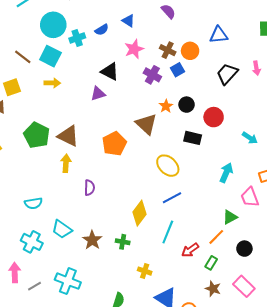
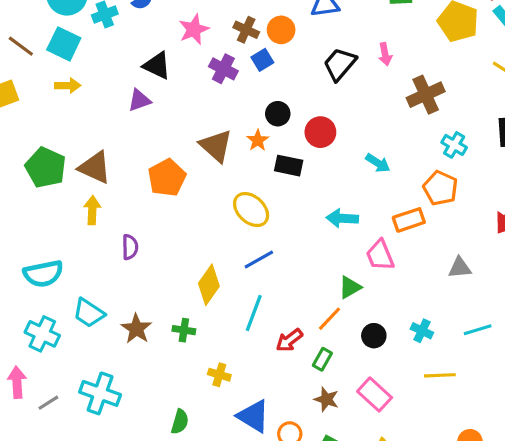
orange star: (166, 106) -> (258, 140), moved
cyan arrow: (226, 173) -> (342, 218), turned -108
cyan semicircle: (33, 203) -> (43, 274), size x1.4

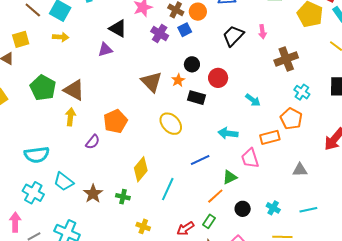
orange pentagon: (167, 178) -> (115, 121), moved
purple semicircle: (130, 247) -> (93, 142), turned 35
blue line: (259, 260) -> (200, 160), moved
red arrow: (289, 340) -> (185, 229), moved

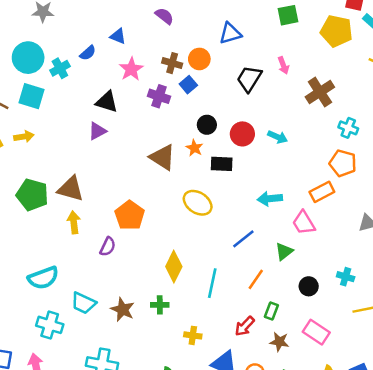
yellow arrow: (61, 37) -> (24, 137), moved
cyan arrow: (253, 100) -> (278, 137), moved
orange line: (215, 196) -> (256, 279), moved

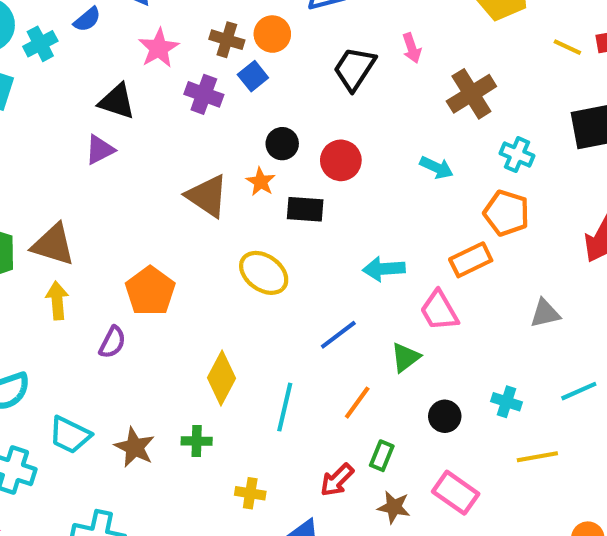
cyan arrow: (278, 137) -> (437, 168), moved

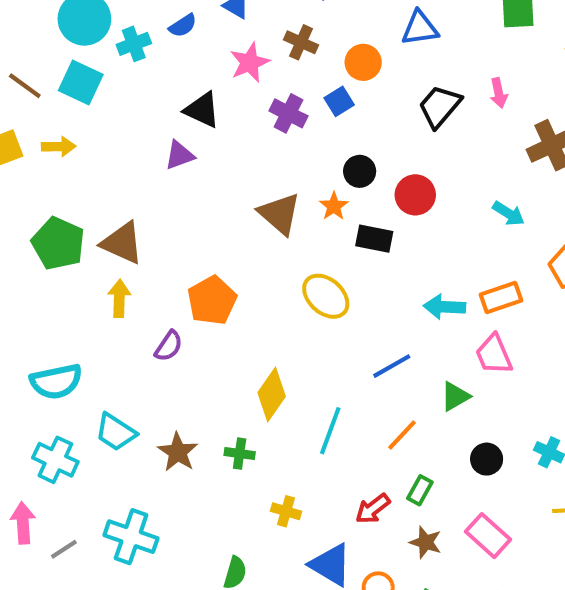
brown cross: (227, 40) -> (301, 42), moved
orange rectangle: (471, 260) -> (501, 297), moved

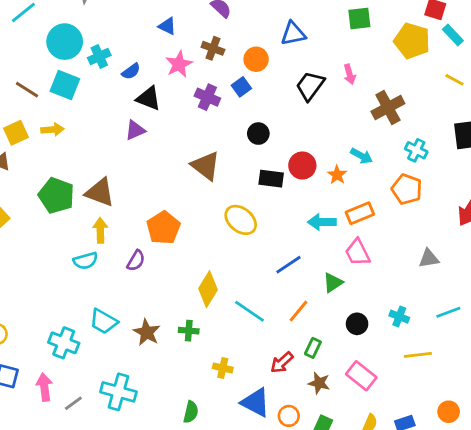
blue semicircle: (183, 26) -> (131, 71), moved
red circle: (415, 195) -> (302, 166), moved
orange star: (334, 206) -> (337, 175), moved
cyan semicircle: (56, 381) -> (85, 261), moved, size x0.7
cyan line: (330, 431) -> (249, 311), turned -72

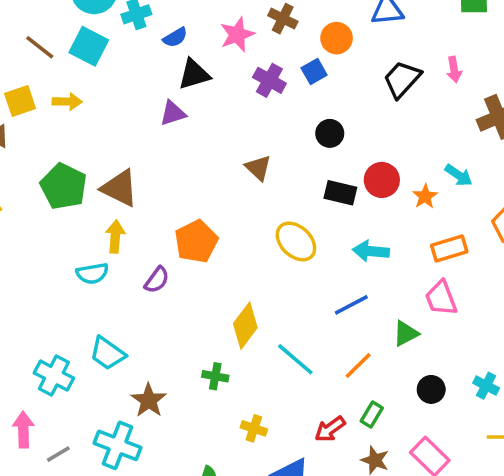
black triangle: (149, 98) -> (194, 74), turned -44
brown triangle: (206, 166) -> (258, 168), size x0.7
cyan arrow: (322, 222) -> (371, 251), moved
brown star: (147, 332) -> (149, 400), moved

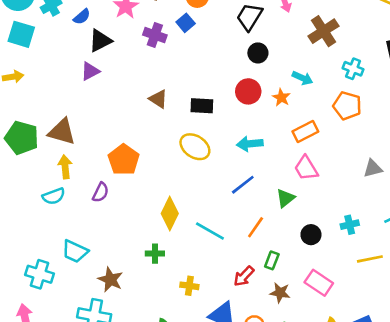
black circle: (330, 133) -> (258, 53), moved
black rectangle: (340, 193) -> (202, 106), moved
cyan cross: (486, 386) -> (350, 225), turned -30

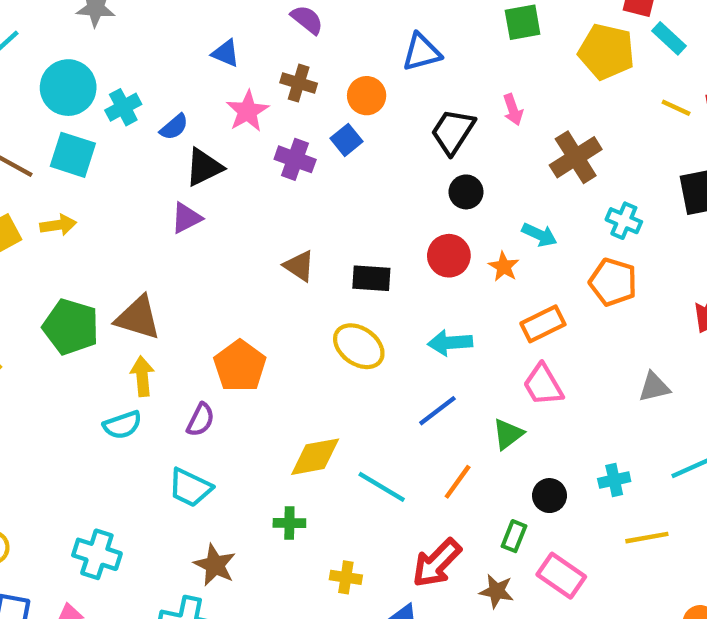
yellow diamond: (170, 214) -> (315, 457), turned 52
cyan trapezoid: (75, 251) -> (190, 488), moved
green rectangle: (272, 260) -> (514, 536), moved
red arrow: (244, 276) -> (437, 563), size x1.4

